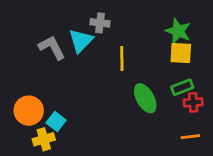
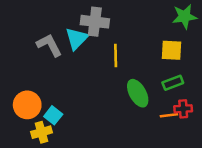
gray cross: (100, 23) -> (95, 22), size x1.5
green star: (178, 31) -> (184, 17), moved, turned -30
red cross: (193, 102) -> (183, 109), moved
orange line: (190, 137) -> (169, 115), moved

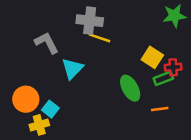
cyan triangle: (77, 39) -> (72, 68), moved
yellow square: (171, 50) -> (152, 57), moved, turned 30
yellow line: (116, 56) -> (99, 38), moved, turned -70
red cross: (183, 109) -> (173, 67), moved

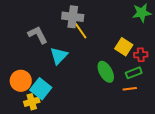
yellow line: (99, 38) -> (81, 31), turned 36
green rectangle: (163, 78) -> (134, 73), moved
cyan square: (50, 109) -> (41, 89), size x1.5

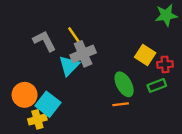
gray cross: (73, 17) -> (83, 54), moved, turned -30
yellow line: (81, 31) -> (75, 36), moved
orange line: (130, 89) -> (121, 104), moved

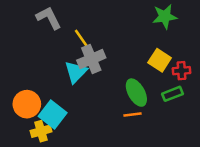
green star: (166, 15) -> (165, 17), moved
gray L-shape: (44, 41) -> (49, 18), moved

